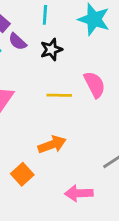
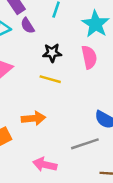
black star: (51, 50) -> (52, 53), moved
pink semicircle: (95, 85) -> (89, 57), moved

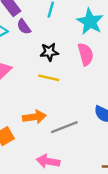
gray line: (85, 144) -> (64, 127), moved

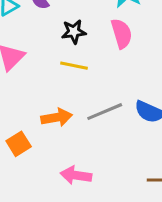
gray line: (64, 127) -> (105, 112), moved

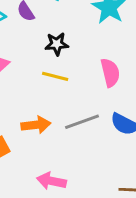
pink semicircle: (122, 34) -> (110, 73), moved

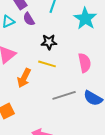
orange arrow: (36, 125) -> (24, 78), moved, turned 120

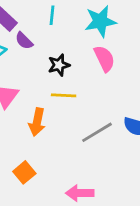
cyan star: (85, 19) -> (100, 21), turned -30
pink semicircle: (85, 63) -> (104, 59), moved

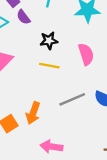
pink semicircle: (104, 59) -> (86, 54), moved
orange arrow: (37, 122) -> (33, 113), moved

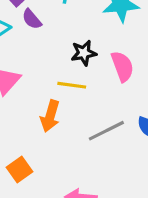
black star: (49, 41) -> (84, 53), moved
orange arrow: (33, 113) -> (50, 116), moved

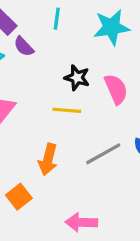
black star: (84, 53) -> (77, 78), turned 30
orange arrow: (50, 116) -> (48, 159), moved

